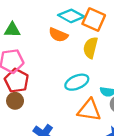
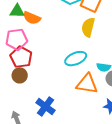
orange semicircle: (58, 35) -> (32, 18), moved

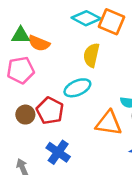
yellow semicircle: (88, 27) -> (91, 55), moved
red pentagon: (21, 57) -> (50, 111), moved
cyan ellipse: (76, 59) -> (77, 88), moved

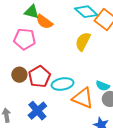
cyan ellipse: (77, 88) -> (63, 84), moved

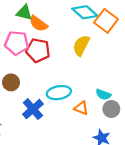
red pentagon: (39, 77) -> (38, 50), moved, turned -30
orange triangle: (83, 98) -> (81, 108), size x0.6
blue cross: (37, 111) -> (33, 109), moved

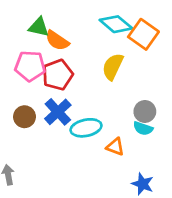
red pentagon: (38, 50) -> (58, 75), turned -30
blue cross: (33, 109) -> (58, 112), moved
gray circle: (111, 109) -> (145, 111), moved

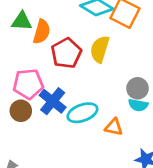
orange semicircle: (57, 40) -> (42, 32), turned -100
pink pentagon: (30, 66) -> (28, 84), moved
red pentagon: (58, 75) -> (66, 53), moved

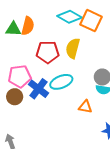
orange semicircle: (42, 32) -> (28, 26), moved
red pentagon: (66, 53) -> (48, 52), turned 30
cyan ellipse: (82, 113) -> (61, 82), moved

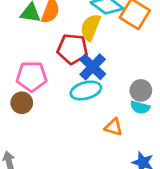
yellow semicircle: (73, 48) -> (90, 27), moved
blue cross: (38, 89) -> (93, 67), moved

